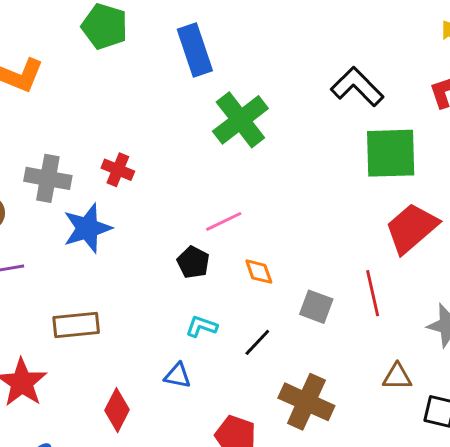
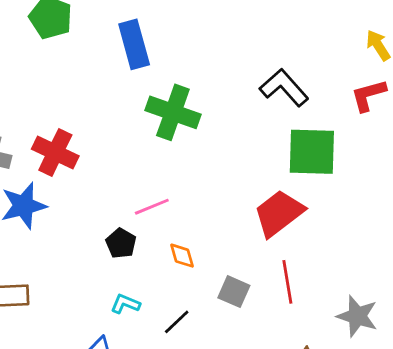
green cross: (240, 120) -> (173, 112), turned -36
red cross: (118, 170) -> (55, 152), size x1.5
red trapezoid: (411, 228) -> (279, 213), moved

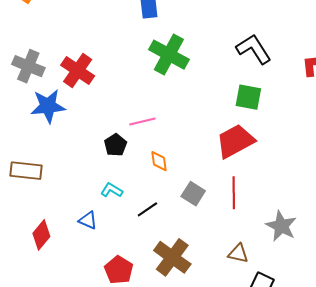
green square: (312, 152) -> (248, 97), moved, size x0.7

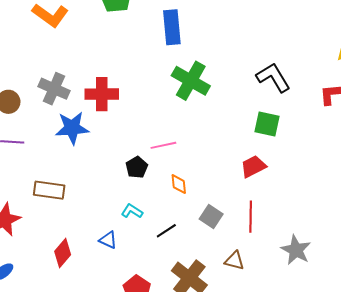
red cross: (78, 70) -> (102, 94), turned -36
red trapezoid: (235, 141) -> (253, 166), size x0.7
brown triangle: (238, 254) -> (235, 261), moved

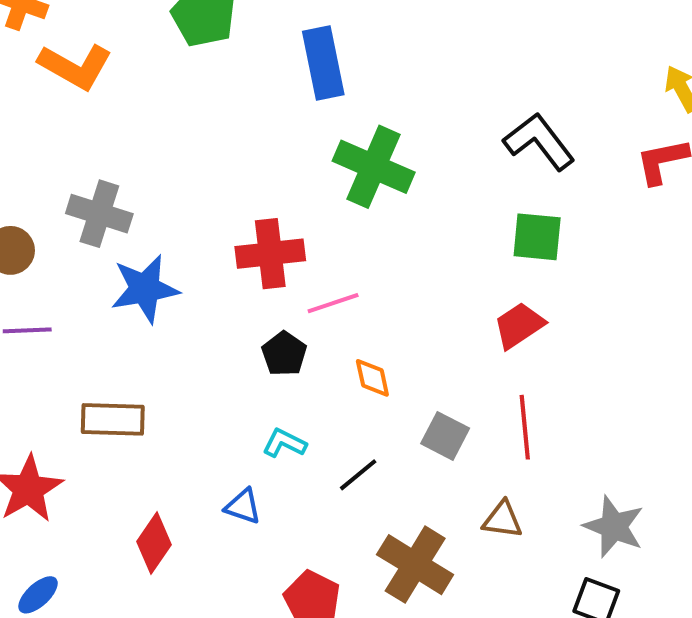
red cross: (102, 94) -> (270, 254), moved
gray star: (296, 250) -> (614, 527), moved

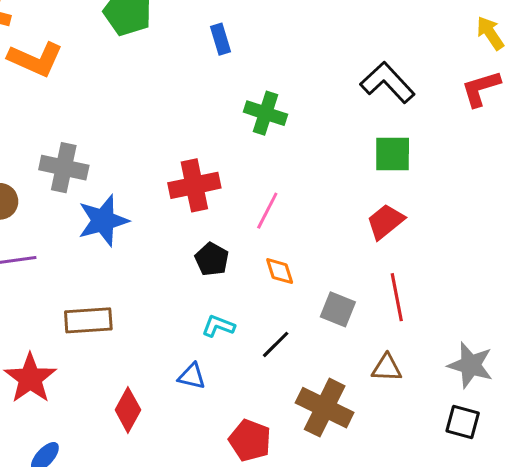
blue rectangle: (323, 63) -> (221, 39), size x0.6
green cross: (374, 167) -> (265, 113), size x0.7
pink line: (333, 303) -> (267, 211), moved, turned -39

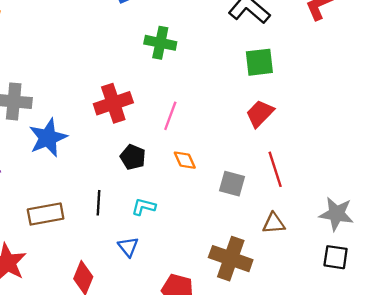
black line: (276, 344) -> (99, 203), moved, turned -35
blue triangle: (192, 376) -> (128, 247), turned 45

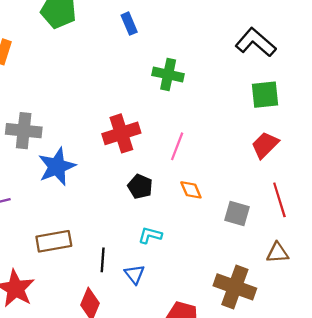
black line: (99, 203) -> (103, 260), moved

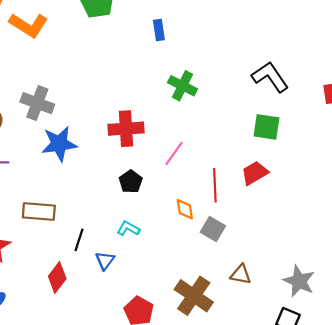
orange diamond: (191, 190) -> (185, 209), moved
red line: (279, 200) -> (215, 185), moved

